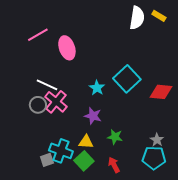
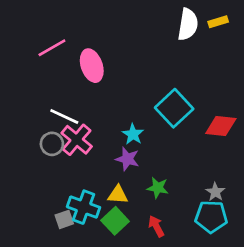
yellow rectangle: (159, 16) -> (218, 22), turned -48
cyan star: (97, 88) -> (133, 134), moved

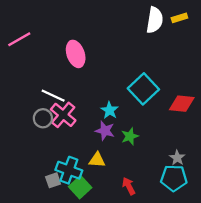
pink line: (52, 48) -> (19, 39), moved
green star: (158, 188) -> (130, 136), moved, turned -30
green square: (115, 221) -> (80, 187), moved

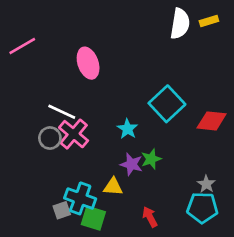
purple star: (105, 131) -> (131, 164), moved
green square: (80, 187) -> (93, 218), turned -30

